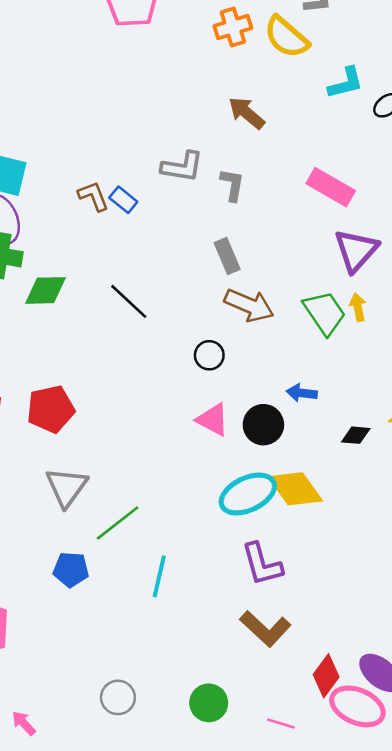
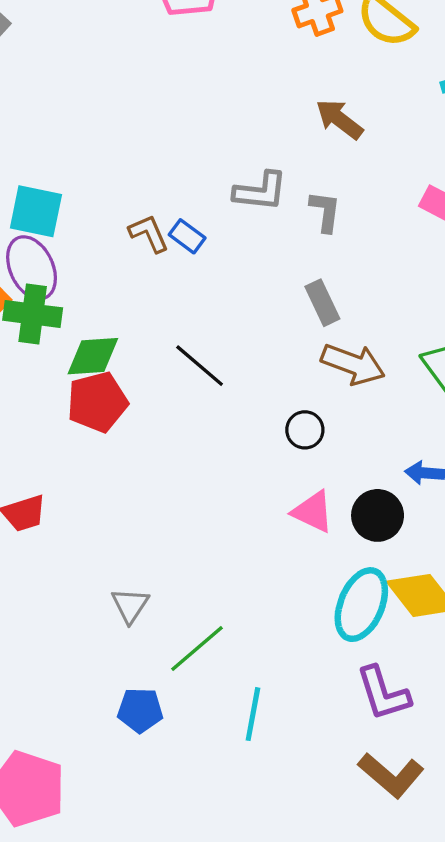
red pentagon: (51, 409) -> (97, 402), moved
gray triangle: (67, 487) -> (130, 605), size x0.7
cyan ellipse: (248, 494) -> (361, 605), turned -40

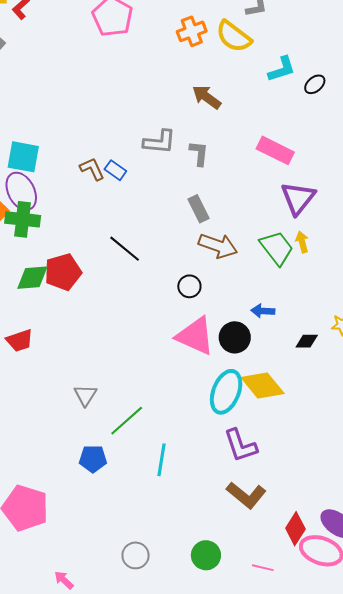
green diamond: (93, 356) -> (32, 278), moved
pink triangle: (313, 512) -> (195, 336), size x1.5

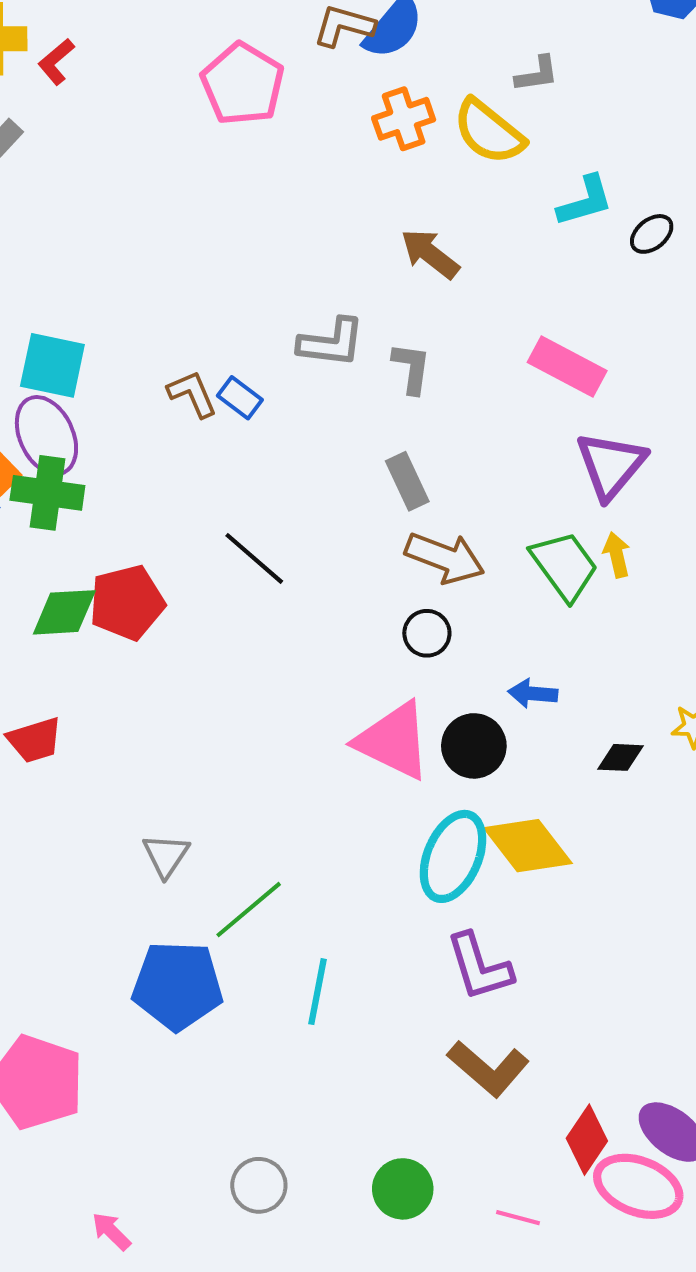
black circle: (189, 286) -> (427, 633), moved
blue pentagon: (93, 459) -> (178, 986), size x1.6

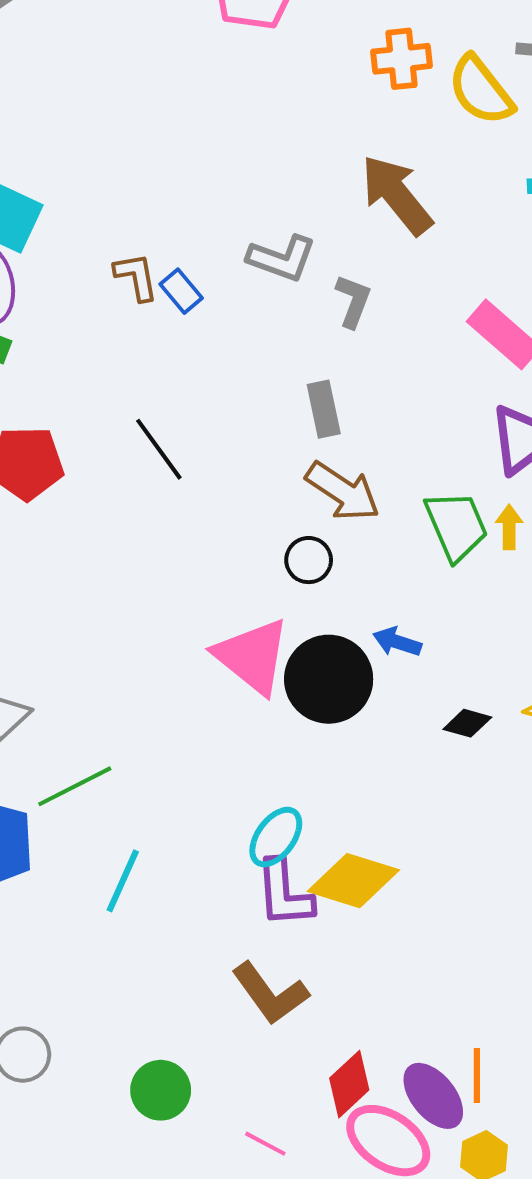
brown arrow: (430, 254) -> (397, 195), size x1.4
black circle: (474, 746) -> (329, 679), size x1.4
yellow diamond: (528, 846) -> (353, 881), moved, turned -48
cyan ellipse: (453, 856) -> (276, 837), moved, size x0.7

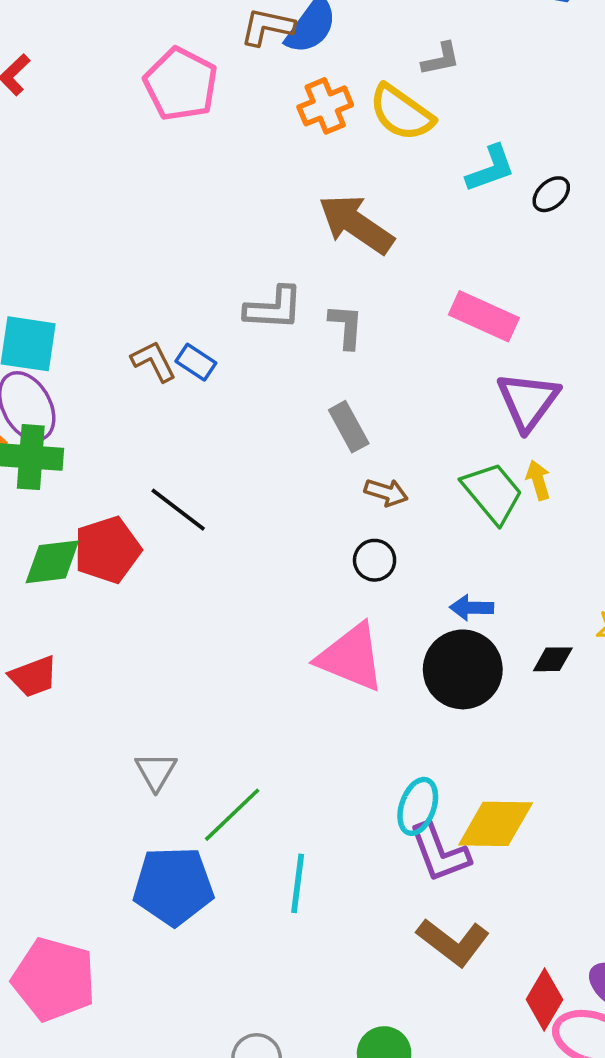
black line: (159, 449) -> (178, 510), moved
brown arrow: (343, 491) -> (386, 492), size x0.6
black circle: (329, 679) -> (463, 669), moved

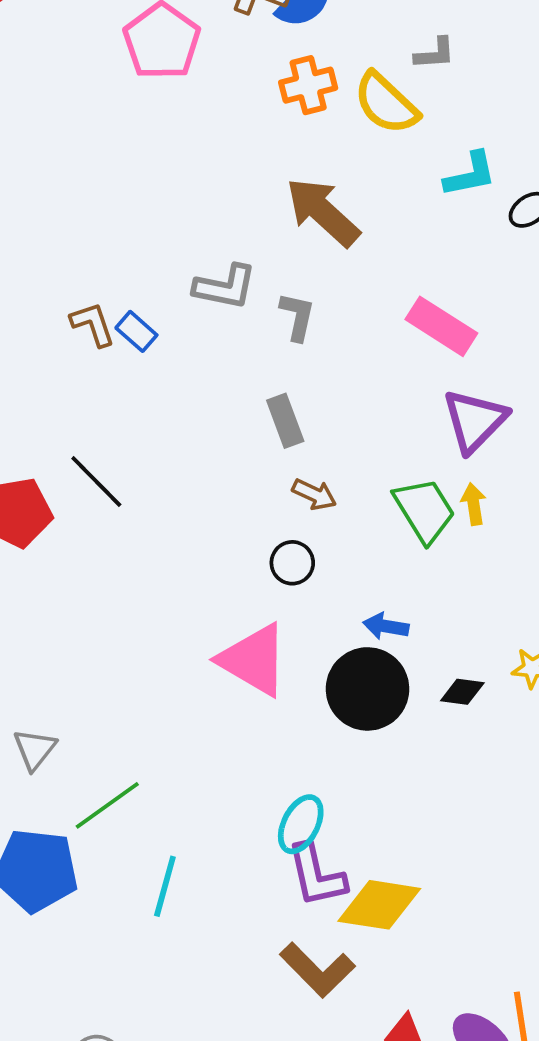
yellow diamond: (496, 824) -> (379, 905), moved

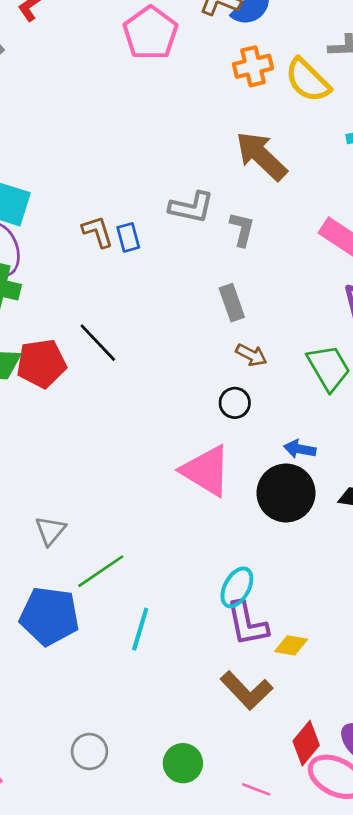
blue rectangle: (136, 331) -> (128, 237), turned 32
yellow diamond: (379, 905) -> (291, 645), size x0.6

